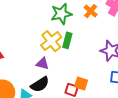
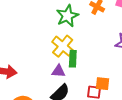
green rectangle: (67, 40) -> (73, 59), moved

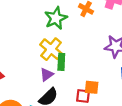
purple triangle: (58, 71) -> (47, 75), turned -40

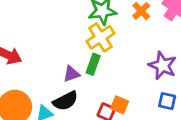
yellow cross: (51, 49) -> (100, 37), moved

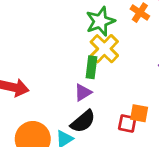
green rectangle: (93, 64) -> (91, 67), moved

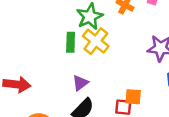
green rectangle: (91, 67) -> (71, 42), moved

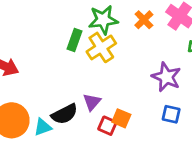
purple triangle: (80, 83) -> (92, 102), moved, turned -30

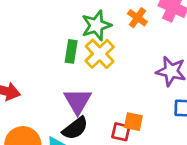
purple triangle: (92, 102) -> (78, 101), moved, size x1.5

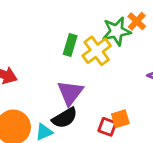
green star: (96, 25) -> (117, 31), moved
orange square: (133, 122) -> (120, 119), turned -36

